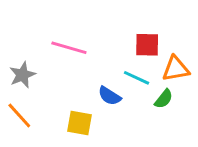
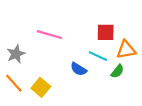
yellow square: (79, 123) -> (41, 87), moved, turned 30

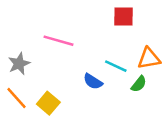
red square: (106, 32) -> (123, 17), moved

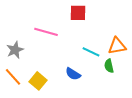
red square: (123, 17) -> (78, 13), moved
blue semicircle: (93, 81) -> (73, 74), moved
green semicircle: (139, 84) -> (109, 66), turned 128

